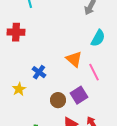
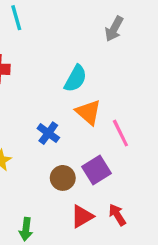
cyan semicircle: (98, 38) -> (76, 79), moved
blue cross: (39, 72) -> (48, 133), moved

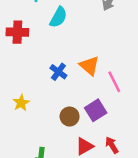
cyan semicircle: (76, 79) -> (58, 17), moved
blue cross: (48, 133) -> (58, 72), moved

